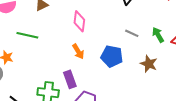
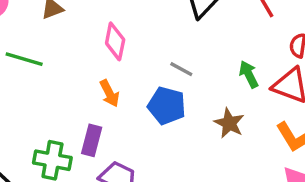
gray line: (132, 33) -> (181, 69), moved
purple rectangle: (70, 79) -> (92, 140), turned 30

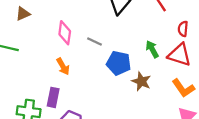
gray line: (181, 69) -> (94, 42), moved
blue pentagon: (167, 106) -> (119, 63), moved

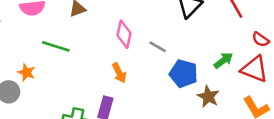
red semicircle: (183, 29) -> (261, 39), turned -64
green arrow: (152, 49) -> (223, 60), turned 78

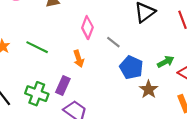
green line: (56, 46) -> (37, 47), moved

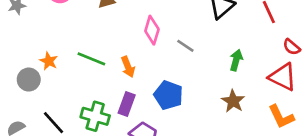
orange arrow: (79, 59) -> (128, 67), moved
green arrow: (166, 62) -> (236, 60), moved, turned -42
blue pentagon: (131, 67) -> (168, 95), moved

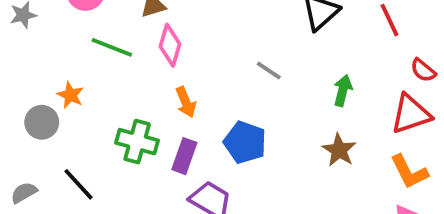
pink diamond: (152, 30) -> (170, 45), moved
green line: (91, 59) -> (112, 47), moved
red triangle: (283, 77) -> (411, 114), turned -44
green cross: (95, 116) -> (137, 142), moved

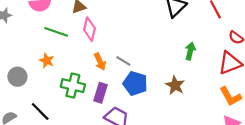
gray line: (269, 71) -> (123, 61), moved
orange star: (70, 95) -> (47, 61), moved
brown star: (339, 150) -> (175, 85), moved

